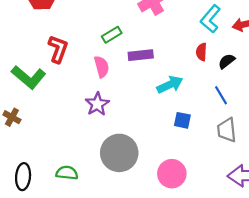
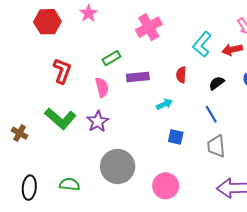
red semicircle: (201, 52) -> (181, 75), moved
green L-shape: (29, 77) -> (60, 118), moved
cyan arrow: (170, 85) -> (164, 104), size x0.7

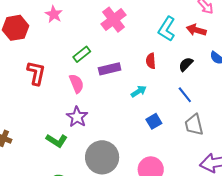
red arrow: (232, 50) -> (196, 30), turned 36
green L-shape: (60, 118) -> (57, 141), moved, size x0.7
blue square: (176, 137) -> (154, 121), turned -35

